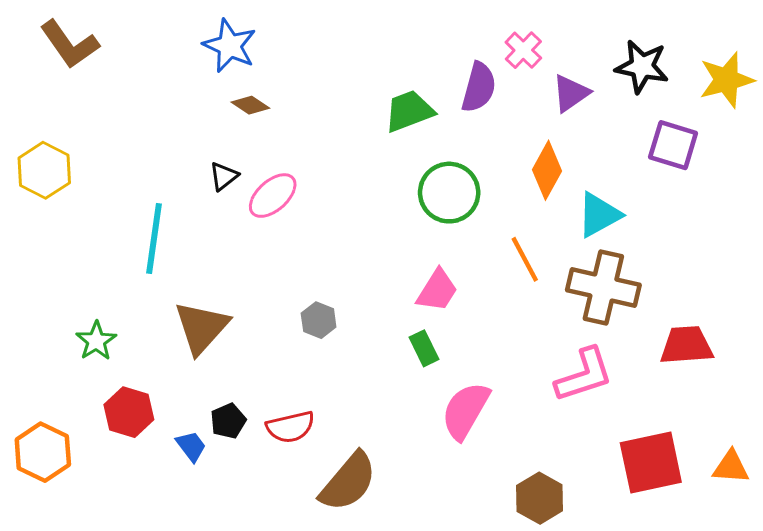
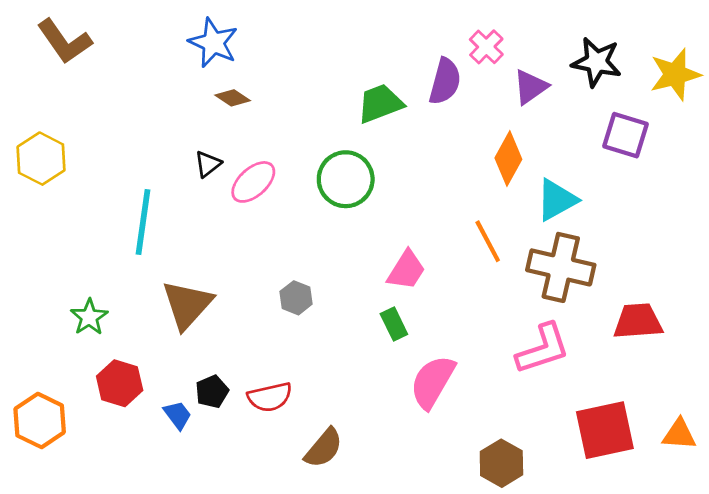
green circle: (449, 193) -> (346, 179), moved
brown semicircle: (348, 482) -> (324, 448), size x0.7

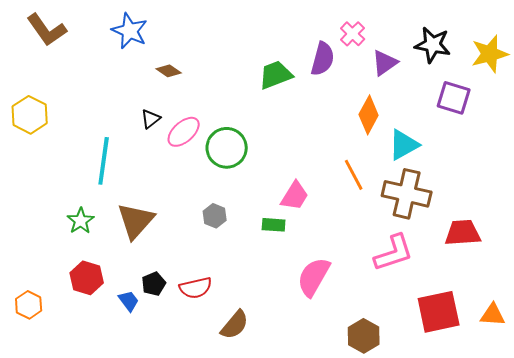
blue star: (213, 43) -> (130, 31), moved
green circle: (346, 179) -> (227, 148), moved
green star: (89, 317) -> (81, 221), moved
green rectangle: (394, 324) -> (274, 225), moved, turned -60
orange hexagon: (40, 420) -> (29, 305), size x0.7

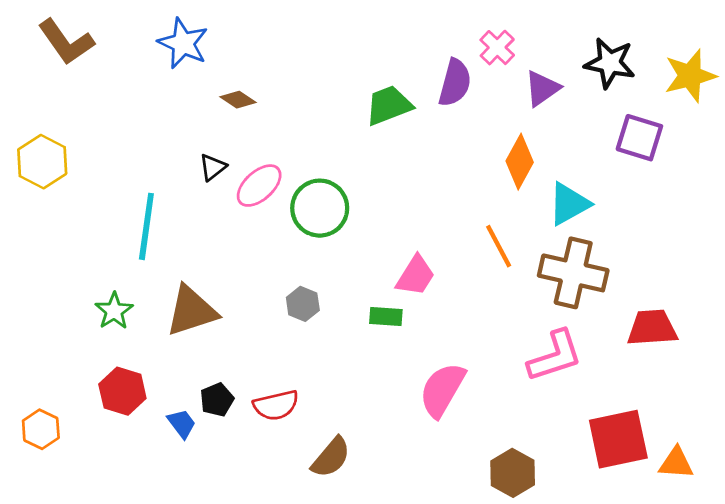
brown triangle: (136, 221) -> (192, 311), turned 30
orange triangle: (493, 315) -> (676, 463), moved

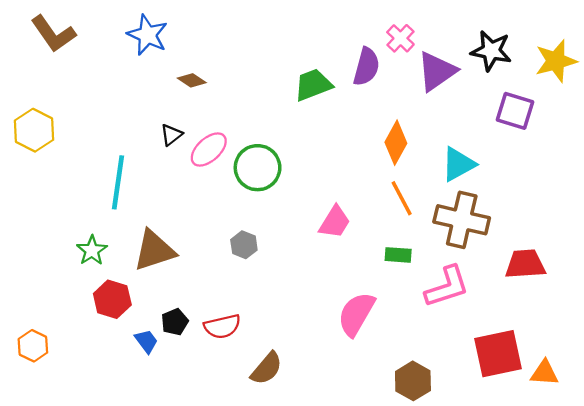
purple triangle: (542, 88) -> (437, 71), size x1.4
orange diamond: (520, 162) -> (396, 143), moved
green rectangle: (386, 317) -> (398, 255), moved
red hexagon: (122, 391) -> (112, 299), moved

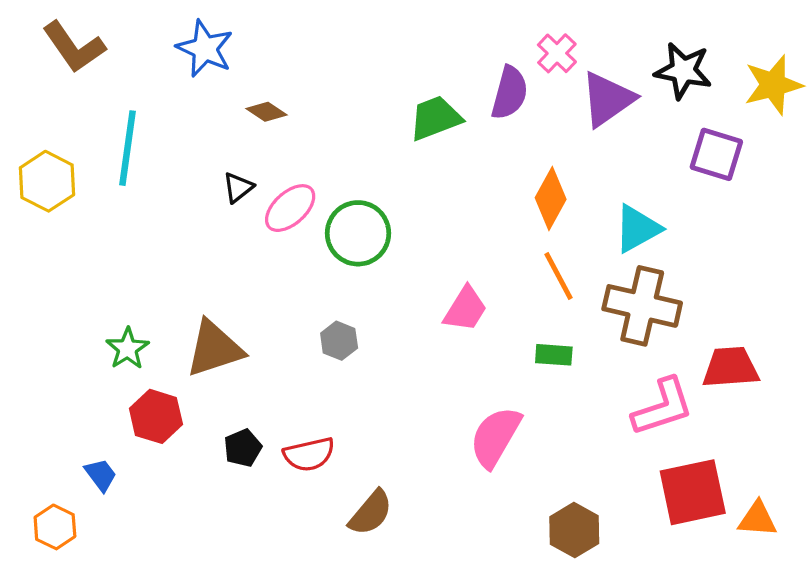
cyan line: (118, 182) -> (128, 148), moved
pink L-shape: (447, 287) -> (663, 407), moved
blue trapezoid: (146, 341) -> (101, 475), moved
orange hexagon: (33, 346) -> (55, 527), moved

